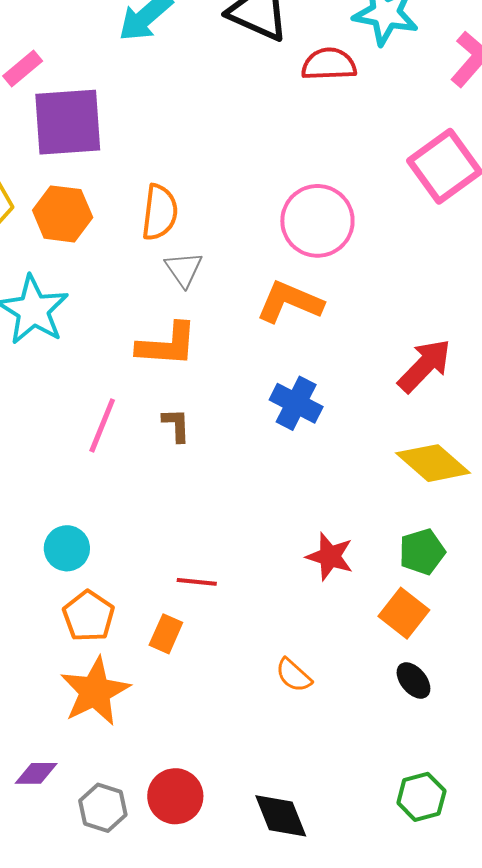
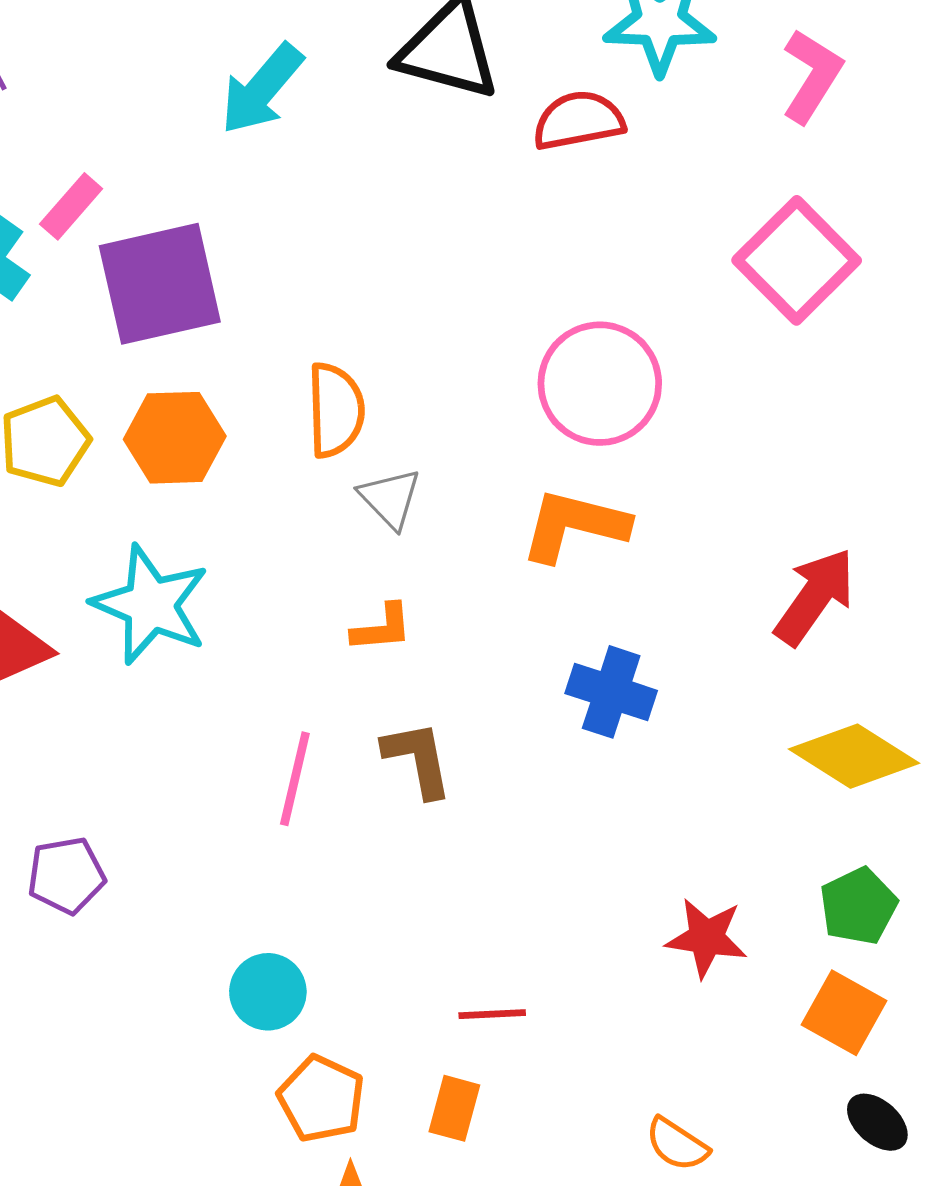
orange L-shape: (167, 345) -> (382, 628), size x0.6
brown L-shape: (176, 425) -> (418, 759), size x1.4

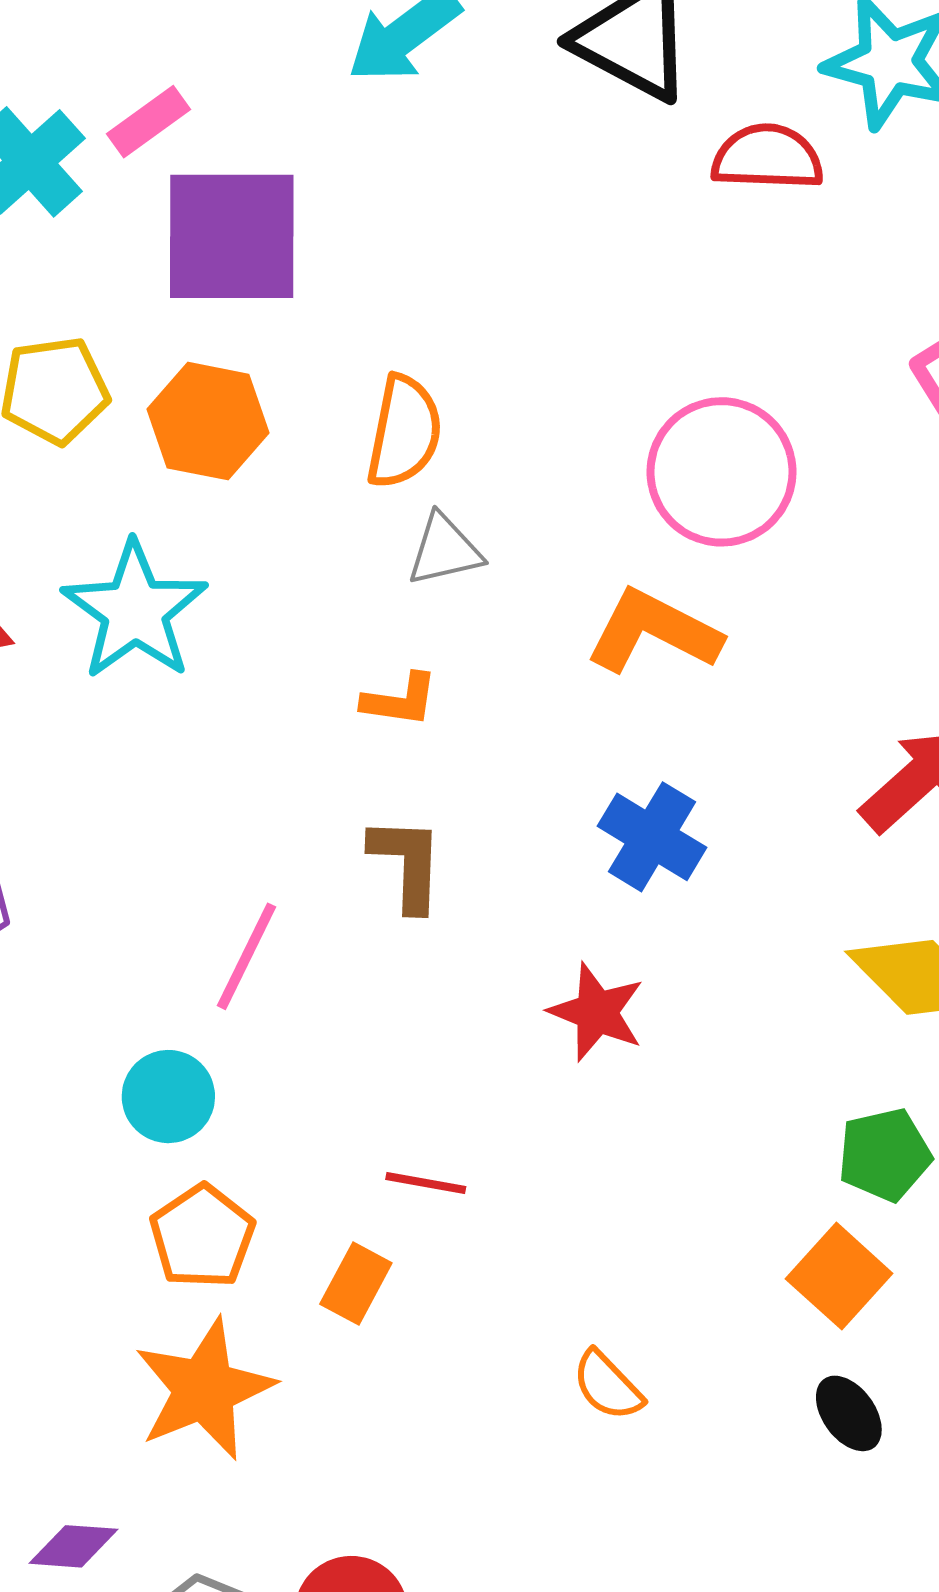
gray triangle: (390, 498) -> (445, 550), turned 48
pink line: (295, 779) -> (246, 956), moved
red star: (706, 938) -> (597, 1012), moved

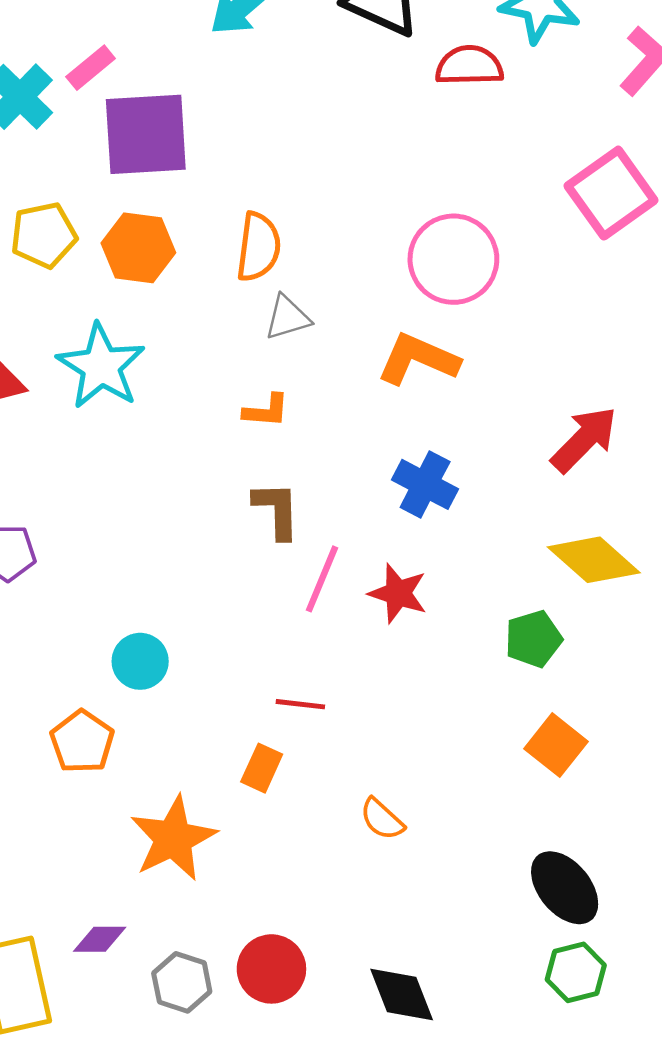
pink line: (246, 956) -> (322, 579), moved
green pentagon: (885, 1155) -> (533, 639), moved
orange pentagon: (202, 1236) -> (82, 742), moved
orange semicircle: (608, 1386) -> (382, 819), moved
black ellipse: (849, 1413) -> (565, 888), moved, size x1.6

